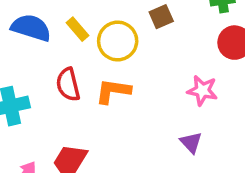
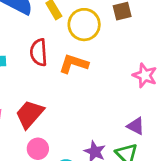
purple triangle: (191, 143) -> (136, 126), moved, turned -30

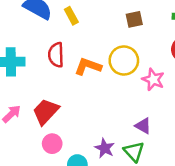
yellow circle: (84, 25) -> (124, 61), moved

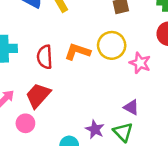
red semicircle: (56, 55) -> (45, 57), moved
pink circle: (52, 144) -> (25, 123), moved

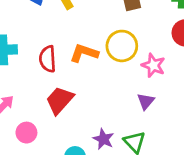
red trapezoid: (38, 95) -> (60, 100), moved
purple triangle: (131, 107) -> (146, 101), moved, turned 42

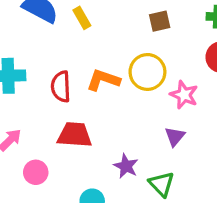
red trapezoid: (60, 100) -> (75, 135), turned 52
purple star: (103, 139) -> (126, 166), moved

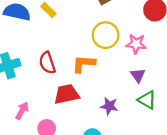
orange L-shape: (103, 80) -> (84, 64), moved
green triangle: (162, 184) -> (147, 100), moved

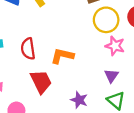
yellow circle: (106, 35) -> (106, 20), moved
red trapezoid: (67, 94) -> (41, 82), turned 65

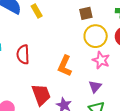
orange L-shape: (62, 56) -> (65, 66), moved, turned -85
red trapezoid: (41, 82) -> (41, 95), moved

